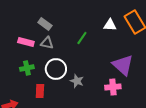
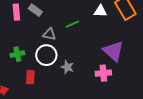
green line: (82, 38) -> (72, 24), turned 32
pink rectangle: (26, 42) -> (16, 12), moved, turned 70
gray triangle: (47, 43) -> (49, 34), moved

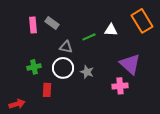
white triangle: (100, 11) -> (111, 30), moved
gray star: (67, 67) -> (87, 72), moved

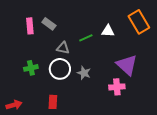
red rectangle: (47, 90) -> (53, 102), moved

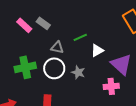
pink rectangle: (30, 26) -> (24, 25), turned -42
white triangle: (108, 31) -> (97, 50), moved, turned -32
green cross: (31, 68) -> (25, 67), size x1.5

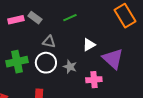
pink rectangle: (24, 25) -> (16, 20), turned -56
green line: (80, 37) -> (70, 18), moved
pink cross: (111, 86) -> (94, 80), moved

